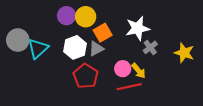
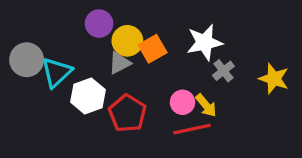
yellow circle: (86, 17) -> (127, 41), moved
white hexagon: (75, 47) -> (88, 96), moved
gray triangle: (96, 49) -> (120, 63), moved

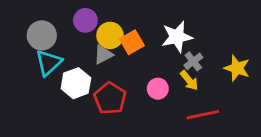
gray circle: (27, 60) -> (42, 35), moved
yellow arrow: (206, 105) -> (189, 80), moved
red line: (192, 129) -> (203, 115), moved

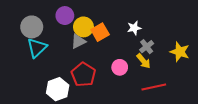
white star: (177, 37) -> (134, 28), size x0.6
white hexagon: (76, 83) -> (58, 89), moved

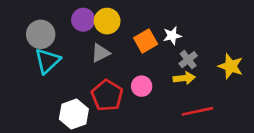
yellow circle: (83, 27) -> (107, 21), moved
orange square: (100, 32) -> (146, 41), moved
yellow arrow: (144, 61) -> (184, 78), turned -56
pink circle: (120, 67) -> (142, 86), moved

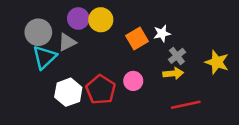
gray triangle: (100, 53) -> (67, 42), moved
white hexagon: (74, 114) -> (68, 92), moved

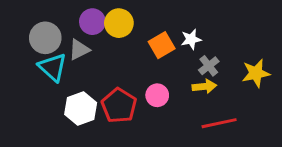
cyan triangle: (45, 57) -> (53, 67), turned -35
yellow star: (217, 62) -> (256, 73), turned -30

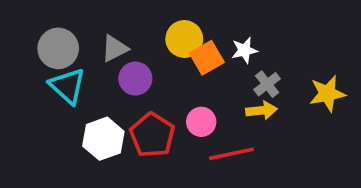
purple circle: (92, 22) -> (135, 79), moved
yellow circle: (119, 23) -> (184, 39), moved
gray triangle: (79, 50) -> (115, 48), moved
red line: (219, 123) -> (231, 154), moved

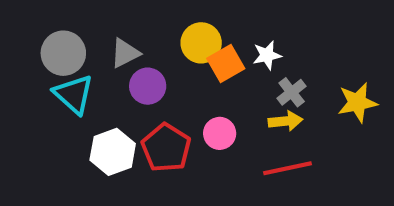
red line: (231, 154) -> (287, 168), moved

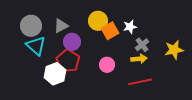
red pentagon: (166, 148) -> (68, 61), moved

